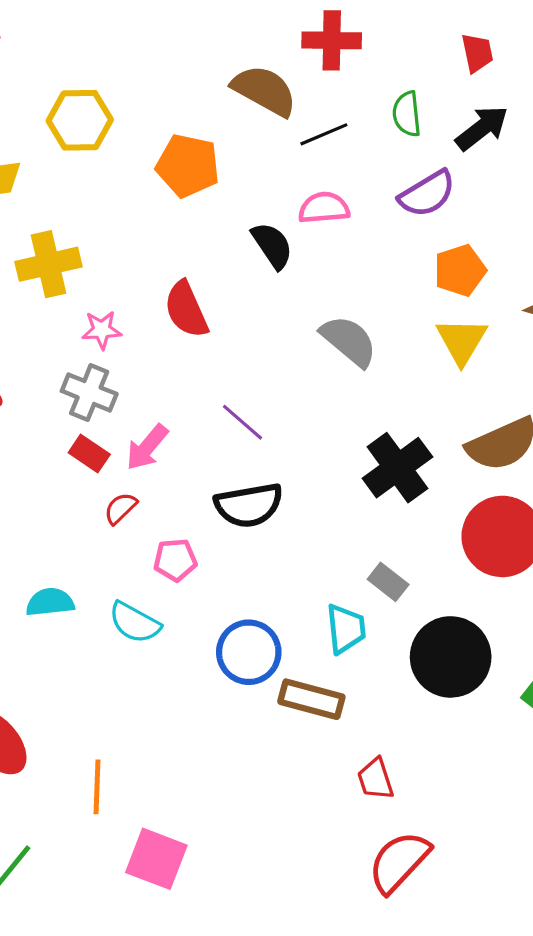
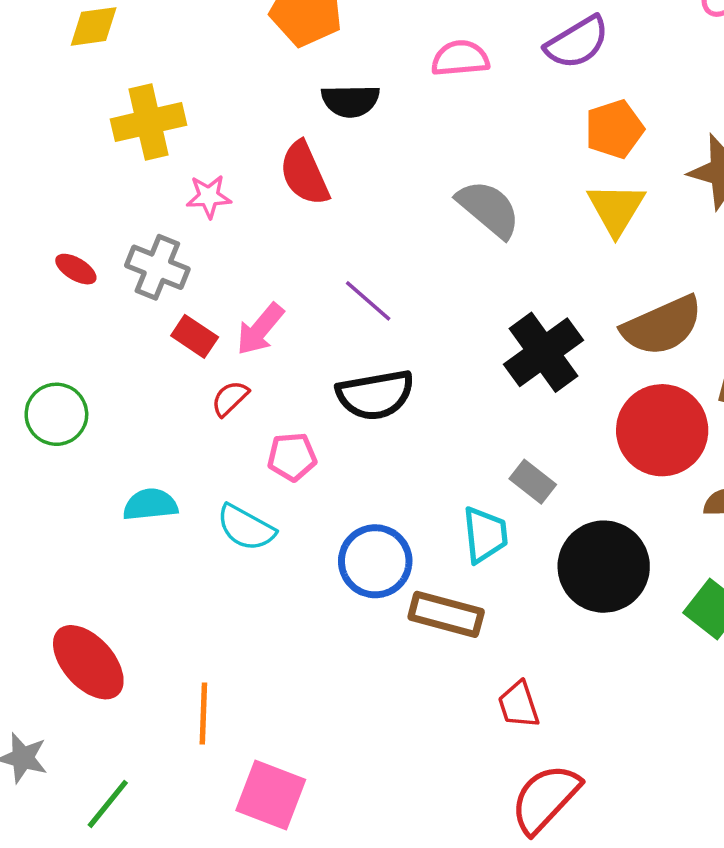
black semicircle: (272, 245) -> (350, 101), moved, turned 123
gray cross: (89, 392) -> (157, 267), moved

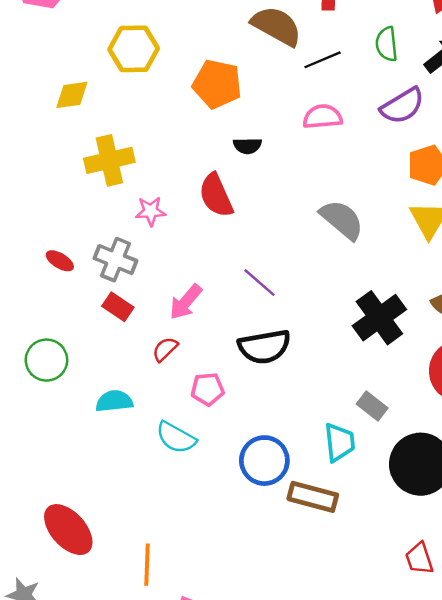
black semicircle: (350, 101) -> (247, 146), size x0.7
red rectangle: (195, 336) -> (118, 307), moved
cyan semicircle: (150, 505) -> (114, 401), moved
red trapezoid: (519, 705) -> (419, 559), moved

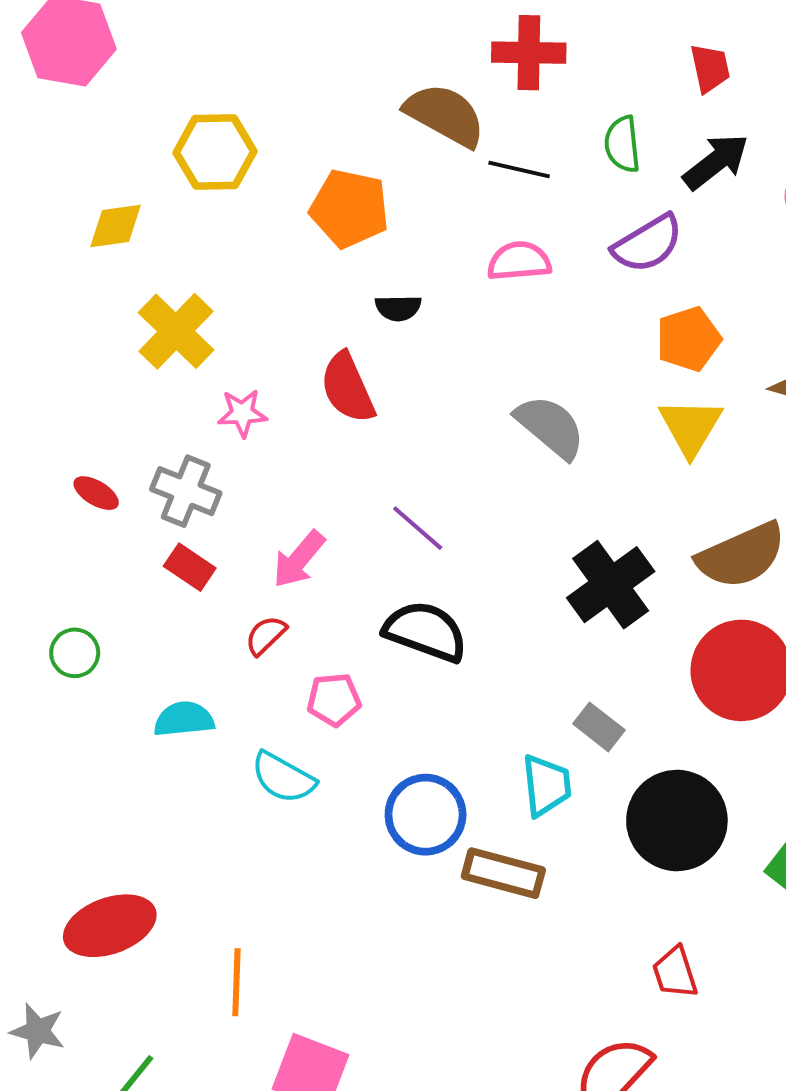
black line: (322, 60) -> (519, 170), turned 36
yellow cross: (109, 160) -> (176, 331), turned -33
black semicircle: (264, 347) -> (426, 631), turned -150
green circle: (46, 360) -> (75, 653), size x0.7
red ellipse: (68, 530) -> (110, 926), turned -68

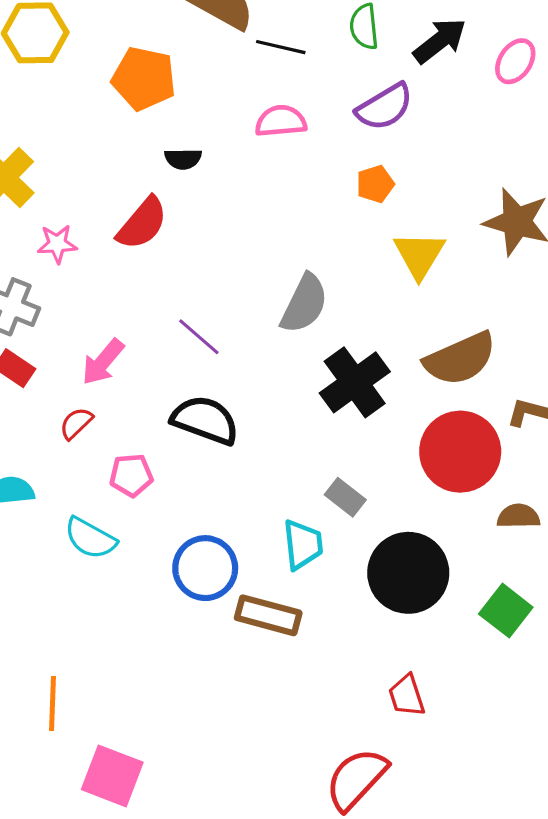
orange pentagon: (689, 339) -> (375, 184), moved, size x0.7
red semicircle: (348, 388) -> (142, 223), turned -116
gray semicircle: (550, 427) -> (304, 304), moved, turned 76

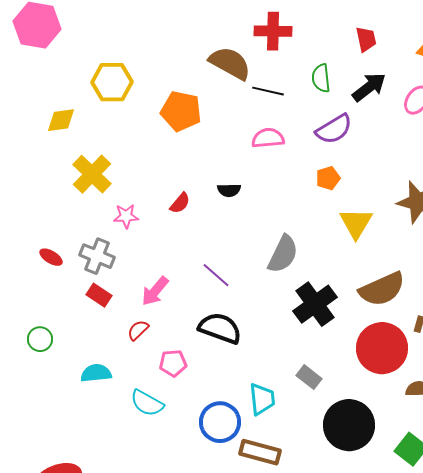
black semicircle: (183, 159) -> (229, 190), moved
red semicircle: (142, 223) -> (180, 203), size x0.6
cyan trapezoid: (303, 544) -> (262, 399), moved

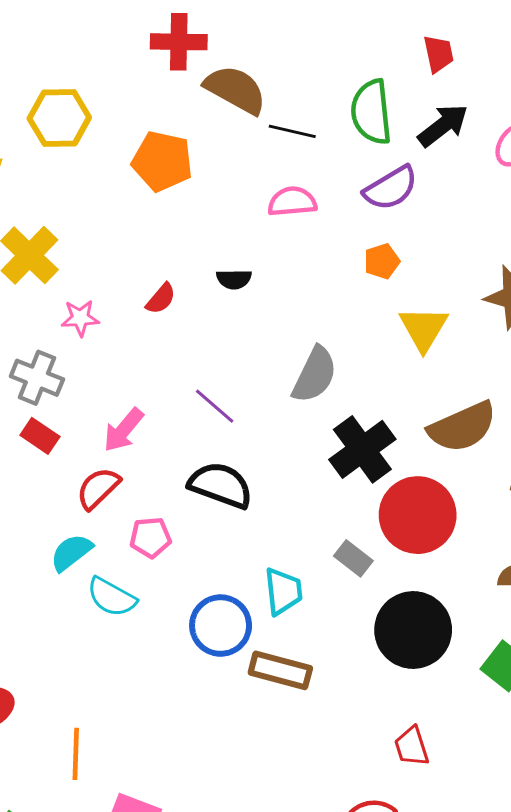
red cross: (273, 31) -> (179, 42), moved
green semicircle: (321, 78) -> (371, 112), size x1.5
red semicircle: (138, 330) -> (98, 488), size x1.4
red circle: (382, 348) -> (418, 515), moved
cyan semicircle: (96, 373) -> (71, 552), moved, turned -32

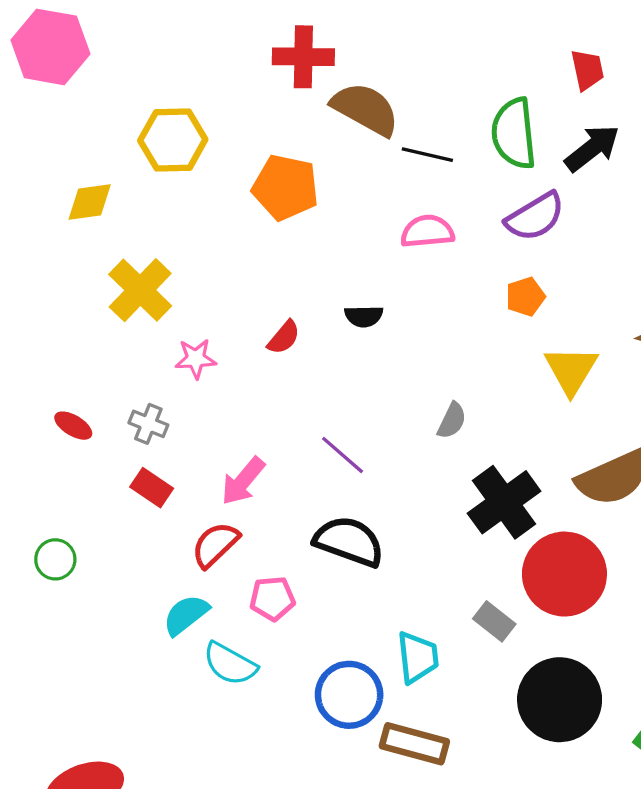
gray semicircle: (315, 375) -> (452, 421), size x0.6
gray cross: (37, 378) -> (148, 424), size x0.7

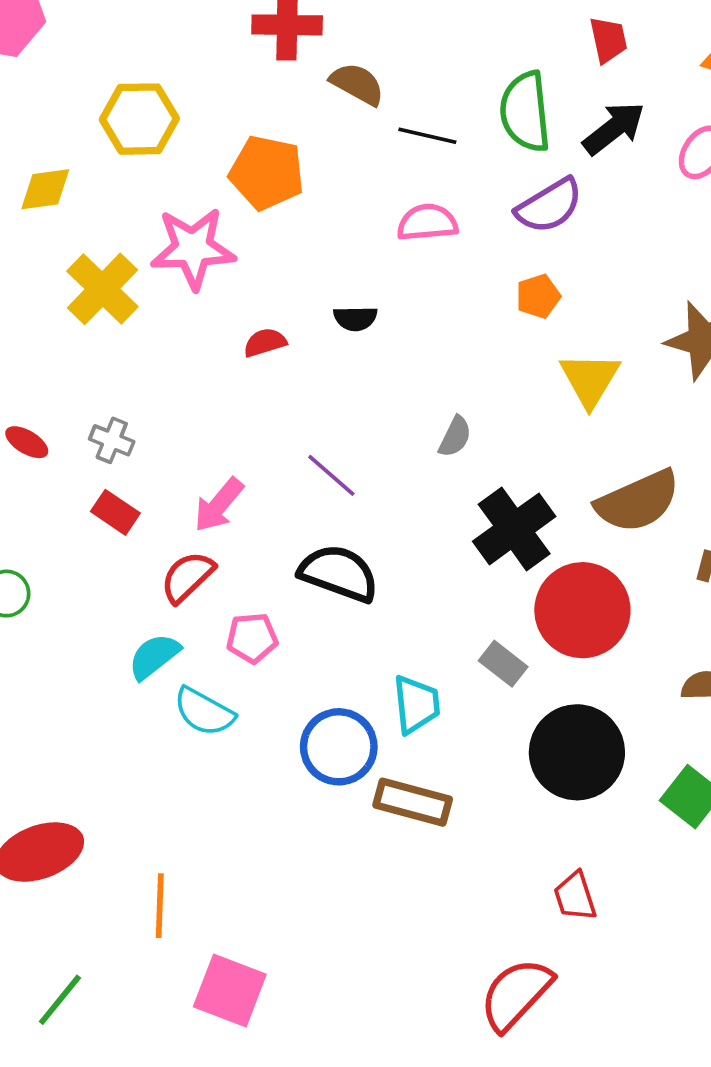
brown semicircle: (365, 109) -> (357, 84), size x0.7
red semicircle: (284, 337) -> (265, 342), turned -147
pink star: (196, 359) -> (193, 248), moved, size x1.8

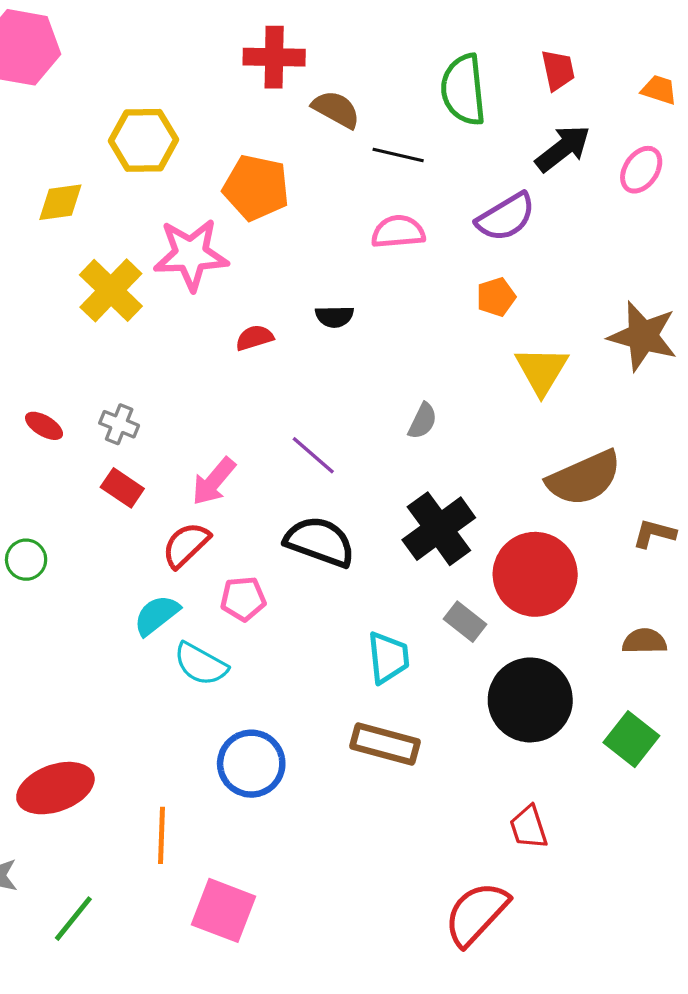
green semicircle: (525, 112) -> (463, 90), moved
black cross: (514, 529) -> (439, 529), moved
blue circle: (339, 747) -> (251, 764), moved

